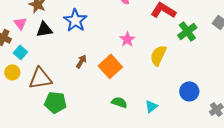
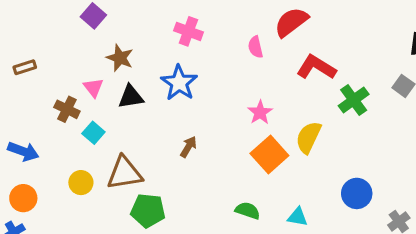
orange square: (110, 66) -> (269, 155), moved
yellow circle: (12, 72) -> (81, 183), moved
cyan triangle: (151, 106) -> (297, 217), turned 48

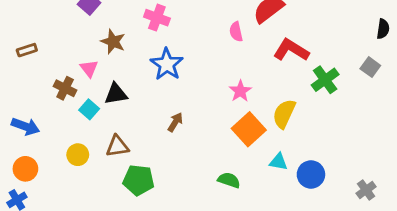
pink cross: (188, 31) -> (157, 18), moved
black triangle: (131, 97) -> (116, 94), moved
brown triangle: (125, 173) -> (117, 146), size x0.7
blue circle: (357, 193) -> (311, 174), moved
cyan triangle: (297, 217) -> (278, 162), moved

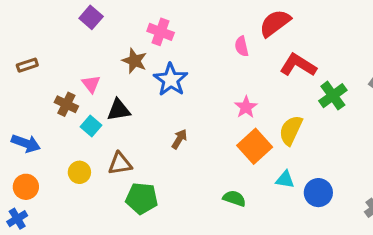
brown star: (113, 42) -> (134, 61), moved

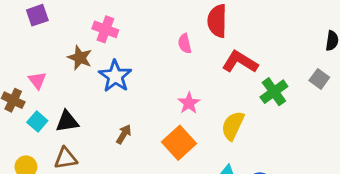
purple square: (91, 17) -> (37, 15), turned 30
red semicircle: (275, 23) -> (217, 21), turned -52
black triangle: (119, 110) -> (67, 121), moved
orange square: (255, 146) -> (179, 143), moved

